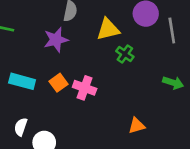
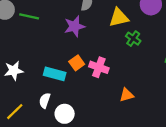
cyan rectangle: (22, 81) -> (55, 74), moved
orange triangle: (137, 126) -> (127, 95), moved

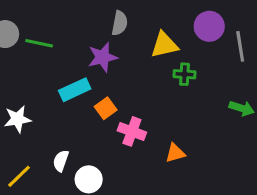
green cross: (133, 39) -> (184, 74), turned -32
pink cross: (99, 67) -> (132, 131), moved
cyan rectangle: (55, 74) -> (75, 90), moved, turned -40

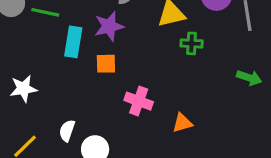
cyan rectangle: (75, 90) -> (73, 42), moved, turned -56
orange square: (106, 108) -> (106, 64), moved, turned 35

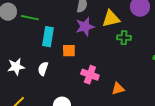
purple star: (109, 26) -> (85, 27), moved
white semicircle: (67, 131) -> (43, 69), moved

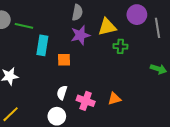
white semicircle: (43, 69) -> (62, 93), moved
pink cross: (90, 75) -> (86, 101), moved

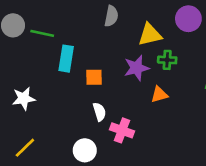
purple star: (80, 35) -> (137, 68), moved
white semicircle: (62, 93) -> (99, 112), moved, turned 144
orange triangle: (114, 99) -> (159, 94), moved

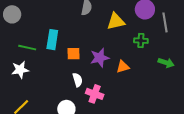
green line: (42, 33) -> (27, 48), moved
green cross: (167, 60) -> (141, 41), moved
purple star: (137, 68) -> (100, 58), moved

